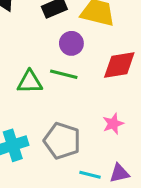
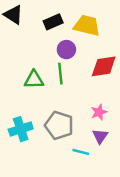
green line: (64, 74) -> (60, 74), turned 70
purple triangle: (119, 173) -> (100, 136), moved, turned -42

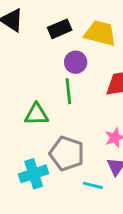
green triangle: (34, 80) -> (36, 114), moved
cyan cross: (21, 129) -> (34, 174), moved

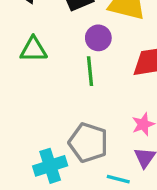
green triangle: (36, 114) -> (34, 50), moved

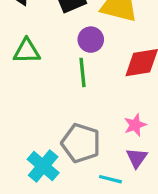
cyan cross: (50, 166) -> (43, 166), turned -32

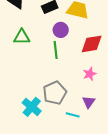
pink star: (135, 125) -> (90, 74), moved
gray pentagon: (81, 143) -> (55, 93), turned 30

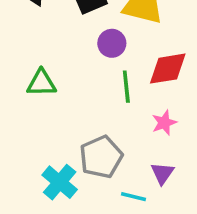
green triangle: (22, 37) -> (41, 83), moved
green line: (56, 50) -> (126, 87), moved

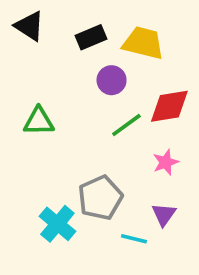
green line: (126, 87) -> (126, 125), turned 60

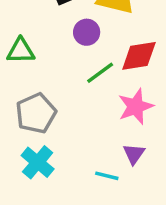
green triangle: (39, 121) -> (21, 51), moved
pink star: (166, 162) -> (136, 107), size x1.5
gray pentagon: (100, 198) -> (36, 113), moved

